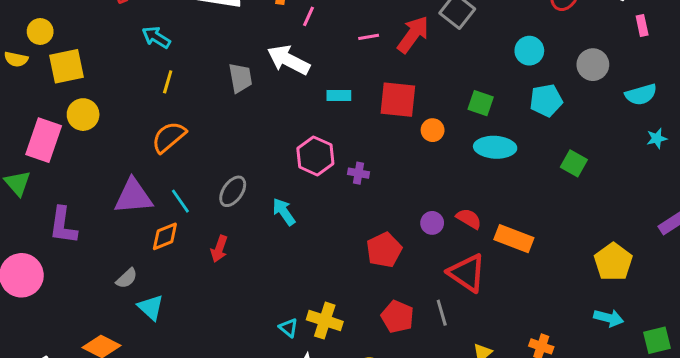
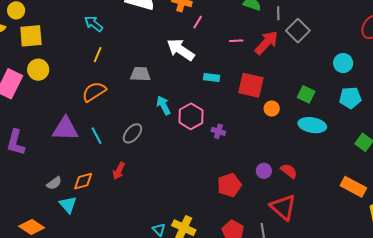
gray trapezoid: (240, 78) -> (140, 74), moved, turned -85
cyan arrow: (284, 212) -> (163, 105), moved
orange diamond: (165, 236) -> (83, 181), moved
orange rectangle: (514, 239) -> (353, 187), moved

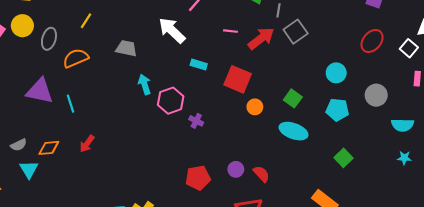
gray ellipse: (132, 133) -> (49, 39), moved, turned -35

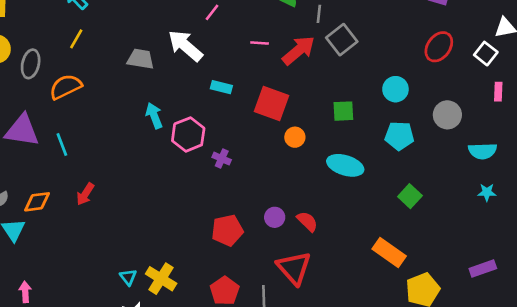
gray trapezoid: (126, 48) -> (141, 59), moved
green square: (293, 98) -> (343, 111), moved, turned -36

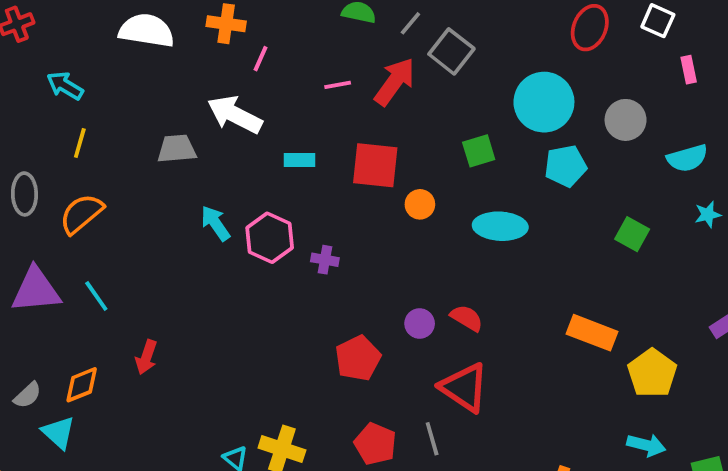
gray line: (319, 14) -> (410, 23), turned 48
cyan circle: (395, 89) -> (544, 102), size x1.6
green square: (410, 196) -> (632, 234), moved

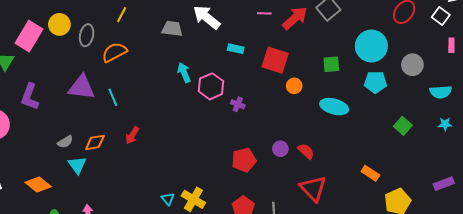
orange rectangle: (592, 333) -> (370, 173), size x0.7
red triangle: (464, 387) -> (313, 189), moved

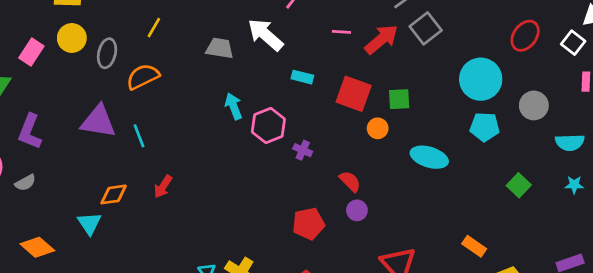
pink rectangle: (29, 36) -> (31, 52), size x0.7
green square: (331, 64) -> (399, 99), moved
gray semicircle: (65, 142) -> (25, 183), moved
red semicircle: (306, 151) -> (350, 181), moved

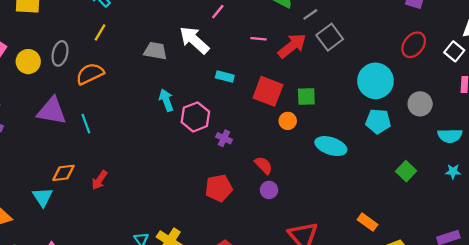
yellow circle: (72, 38) -> (28, 62), moved
red arrow: (163, 187) -> (99, 180), moved
red pentagon: (308, 224) -> (219, 188), moved

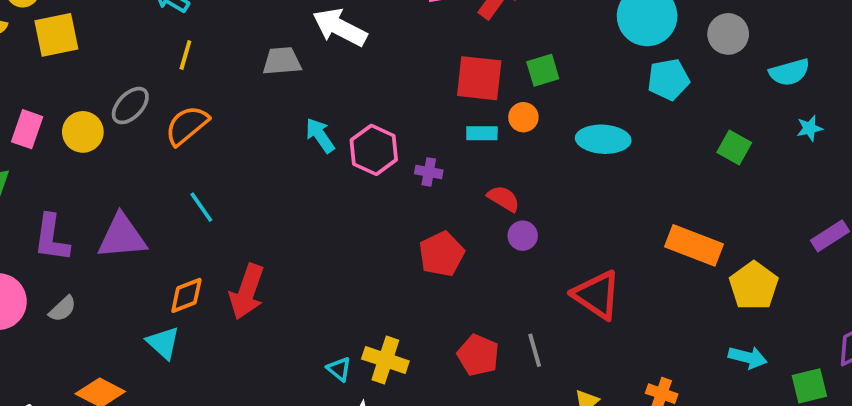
gray ellipse: (60, 53) -> (130, 106), turned 45
cyan rectangle: (225, 76) -> (482, 133), moved
purple triangle: (52, 111) -> (122, 237), moved
red arrow: (99, 180) -> (247, 292), size x1.6
orange rectangle: (368, 222) -> (694, 245), size x1.6

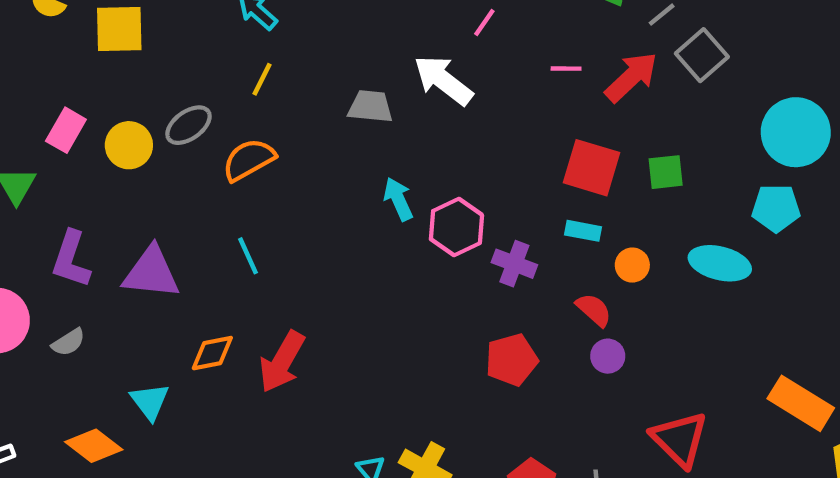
cyan pentagon: (668, 79) -> (776, 208), moved
orange circle: (523, 117) -> (632, 265), moved
purple cross: (429, 172) -> (514, 264), size x1.4
cyan triangle: (163, 343) -> (150, 401), moved

